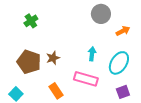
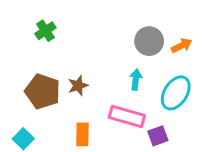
gray circle: (101, 14) -> (149, 41), moved
orange rectangle: (56, 91) -> (82, 134), turned 35
purple square: (123, 92) -> (158, 136), moved

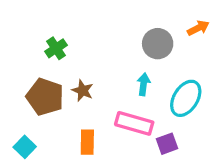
green cross: (45, 31) -> (56, 48), moved
orange arrow: (182, 46) -> (198, 28), moved
brown star: (78, 85) -> (83, 91), turned -30

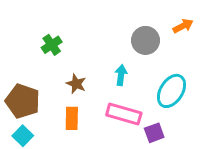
cyan arrow: (144, 84) -> (121, 75), moved
brown pentagon: (45, 97) -> (23, 101), moved
orange rectangle: (87, 142) -> (72, 118), moved

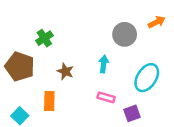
brown pentagon: (23, 101) -> (20, 66), moved
pink rectangle: (124, 114) -> (106, 97), size x0.6
orange rectangle: (72, 118) -> (49, 101), moved

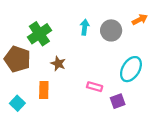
green cross: (44, 38) -> (39, 34), size x1.5
cyan arrow: (104, 64) -> (85, 27), moved

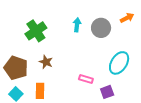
brown pentagon: (17, 59) -> (16, 68), moved
brown star: (58, 64) -> (46, 62), moved
orange rectangle: (44, 90) -> (40, 91), moved

